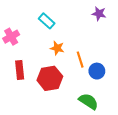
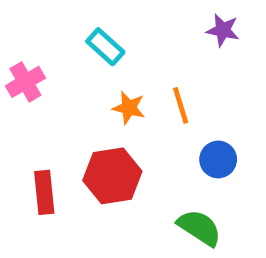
orange line: (80, 60) -> (181, 105), moved
red rectangle: (20, 70) -> (44, 192), moved

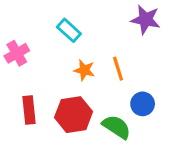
purple star: (223, 30) -> (146, 20), size x1.4
red rectangle: (44, 192) -> (29, 110), moved
green semicircle: (199, 228) -> (116, 127), moved

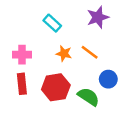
purple star: (146, 20) -> (98, 17), moved, turned -30
pink cross: (17, 53) -> (22, 55), moved, turned 30
orange line: (118, 69) -> (90, 52), turned -36

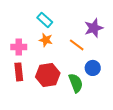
purple star: (98, 17) -> (94, 28), moved
orange star: (64, 53) -> (46, 40), moved
green semicircle: (88, 97) -> (76, 83), turned 36

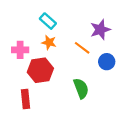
blue circle: (93, 68) -> (107, 62), moved
red rectangle: (19, 72) -> (25, 99), moved
red hexagon: (48, 75) -> (40, 70), moved

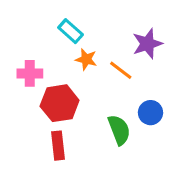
orange star: (49, 42) -> (86, 59), moved
blue circle: (107, 62) -> (150, 113), moved
red rectangle: (25, 99) -> (58, 146), moved

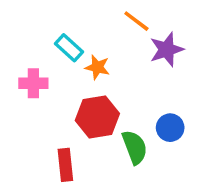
cyan rectangle: (71, 31) -> (69, 48), moved
orange line: (121, 70) -> (136, 21), moved
red hexagon: (60, 103) -> (97, 117), moved

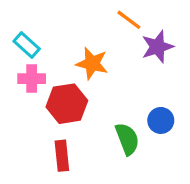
cyan rectangle: (69, 48) -> (27, 45), moved
orange star: (97, 67) -> (92, 63), size x1.4
red hexagon: (97, 117) -> (67, 104), moved

